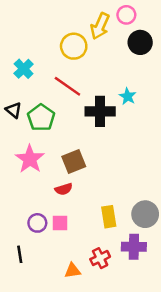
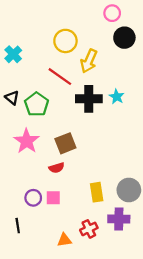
yellow arrow: (100, 26) -> (89, 61), moved
cyan cross: (24, 69) -> (13, 54), moved
cyan star: (128, 96) -> (117, 97), moved

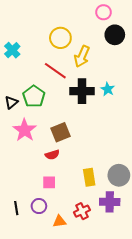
black triangle: (12, 98) -> (11, 102), moved, turned 40
purple circle: (33, 198) -> (39, 206), moved

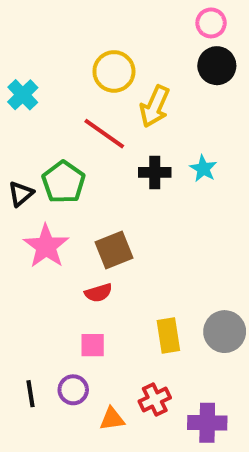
pink circle: (104, 12) -> (211, 23), moved
black cross: (82, 91) -> (155, 172), size x0.7
purple cross: (110, 202) -> (207, 423), moved

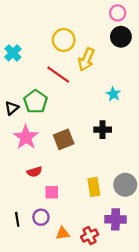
black cross: (155, 172) -> (103, 130), moved
red semicircle: (98, 293) -> (34, 172), moved
red cross: (155, 400) -> (90, 236), moved
purple cross: (207, 423) -> (116, 219), moved

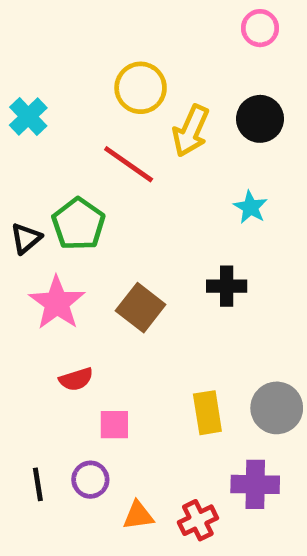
black circle: (121, 37) -> (260, 119), moved
brown square: (64, 139) -> (141, 308), turned -30

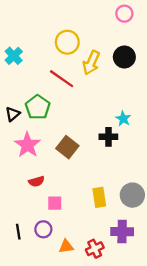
cyan star: (250, 207) -> (123, 119), moved

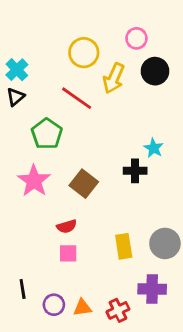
pink circle: (124, 14) -> (136, 38), moved
black triangle: (13, 114) -> (15, 97), moved
red semicircle: (37, 181) -> (67, 226), moved
purple circle: (43, 229) -> (54, 305), moved

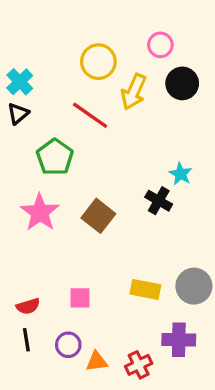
black cross: (135, 171) -> (159, 201), turned 30
red semicircle: (67, 226) -> (28, 306), moved
yellow rectangle: (124, 246) -> (145, 289), turned -70
purple circle: (54, 305) -> (68, 345), moved

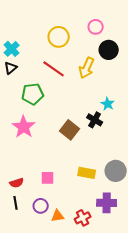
yellow arrow: (134, 92) -> (87, 68), moved
green pentagon: (55, 157) -> (33, 94), turned 30
brown square: (98, 216) -> (70, 130), moved

